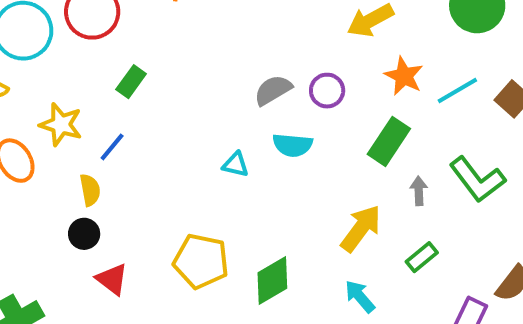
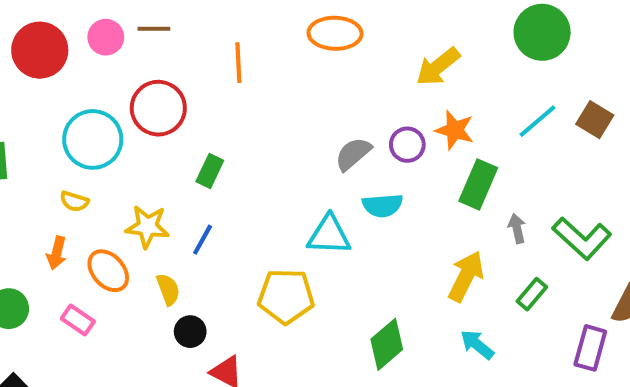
orange star: (404, 76) -> (455, 130), moved
cyan triangle: (236, 165) -> (329, 235), size x1.6
green L-shape: (477, 180) -> (582, 238), moved
yellow semicircle: (90, 190) -> (168, 289), moved
yellow pentagon: (201, 261) -> (286, 296), moved

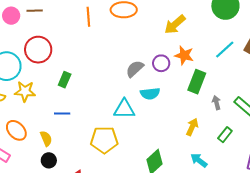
orange line: (238, 63) -> (88, 17), moved
yellow star: (147, 227) -> (25, 91), moved
blue line: (203, 240) -> (62, 113), turned 63
yellow arrow: (466, 276) -> (192, 127), size x0.7
black circle: (190, 332) -> (49, 160), moved

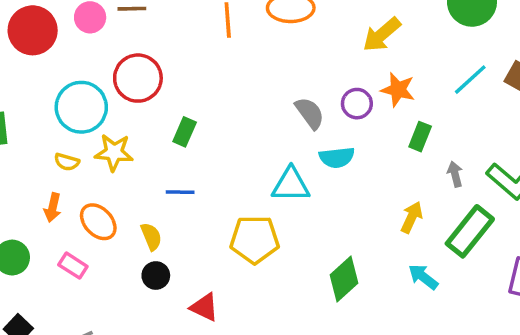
gray semicircle: (135, 69) -> (310, 113), turned 96
green rectangle: (197, 82) -> (420, 137), size x0.7
green rectangle: (225, 135) -> (470, 231), size x1.8

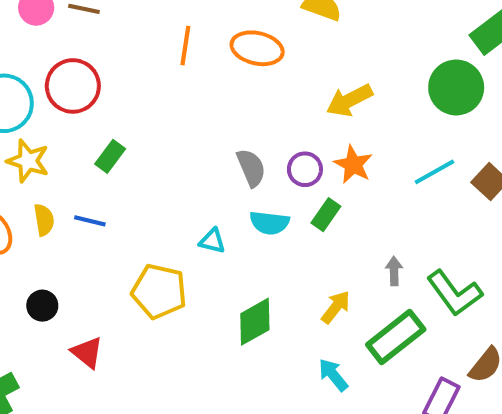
green rectangle: (420, 137) -> (326, 215), moved
cyan triangle: (291, 185) -> (212, 241), size x0.6
yellow semicircle: (151, 237) -> (44, 220), moved
green diamond: (344, 279) -> (255, 322), moved

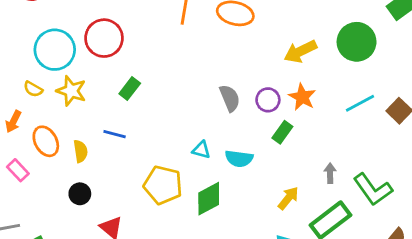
green circle: (456, 87) -> (357, 42), moved
yellow semicircle: (44, 220) -> (80, 151), moved
cyan semicircle: (269, 223) -> (239, 159), moved
green diamond: (255, 322) -> (209, 199), moved

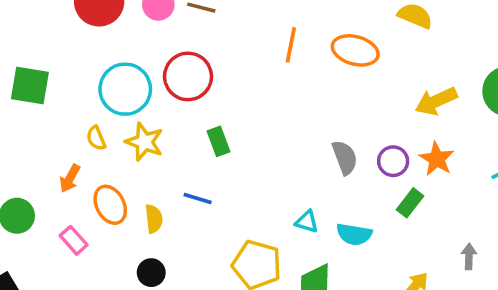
yellow semicircle: (33, 89) -> (96, 138), turned 36
green rectangle: (130, 89) -> (219, 141), turned -60

